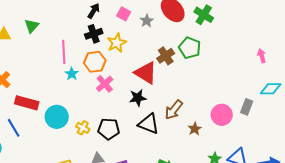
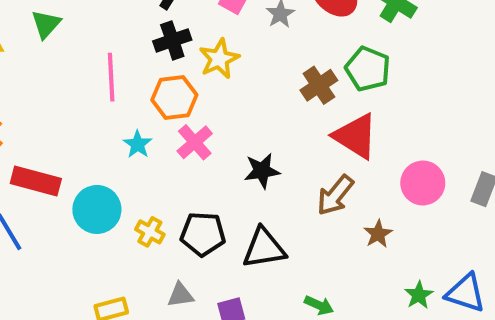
red triangle: (146, 73) -> (356, 136), moved
cyan star: (72, 74) -> (138, 144), moved
pink circle: (222, 115) -> (423, 183), moved
black triangle: (149, 124) -> (264, 248), moved, turned -30

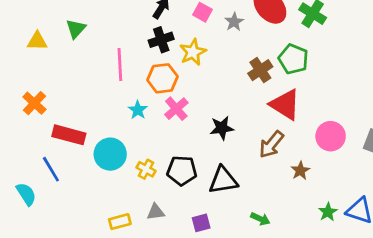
gray triangle: (180, 295) -> (156, 212), moved

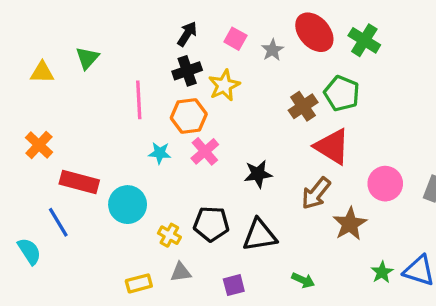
cyan star: (138, 110) -> (160, 153), turned -30
yellow cross: (146, 169) -> (169, 235), moved
brown star: (300, 171) -> (350, 224), size x1.5

